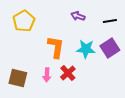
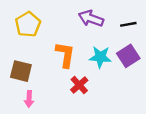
purple arrow: (78, 16) -> (91, 18), size x1.5
pink arrow: (47, 75) -> (29, 99), moved
brown square: (18, 78) -> (21, 71), moved

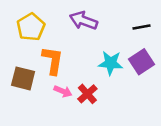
purple arrow: (91, 18) -> (84, 21), moved
orange L-shape: (65, 55) -> (53, 60), moved
pink arrow: (29, 99) -> (63, 91), moved, turned -70

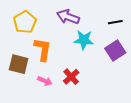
cyan star: (111, 63) -> (84, 40), moved
pink arrow: (63, 91) -> (45, 81), moved

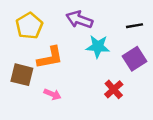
orange L-shape: (43, 49) -> (50, 58), turned 70
red cross: (71, 77) -> (114, 89), moved

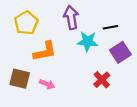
purple arrow: (79, 20) -> (71, 17), turned 60
black line: (134, 26) -> (110, 27), moved
brown square: (22, 75) -> (20, 79), moved

